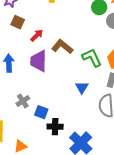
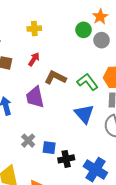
red arrow: (37, 35) -> (34, 59), moved
blue triangle: (82, 87) -> (84, 114), size x1.5

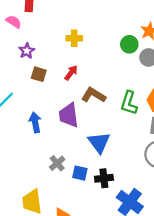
green L-shape: (87, 82) -> (129, 103), turned -130
blue triangle: (84, 114) -> (99, 142), moved
black cross: (66, 159) -> (104, 178), moved

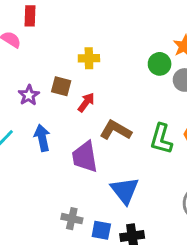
purple star: (27, 51) -> (29, 95), moved
brown square: (39, 74) -> (61, 86), moved
blue arrow: (35, 122) -> (42, 138), moved
gray cross: (57, 163) -> (72, 219), turned -35

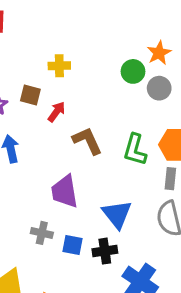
brown L-shape: (116, 130) -> (87, 141), turned 36
purple trapezoid: (85, 157) -> (65, 191), moved
blue triangle: (125, 190) -> (117, 214), moved

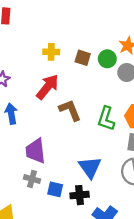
brown square: (30, 95) -> (83, 58), moved
red arrow: (57, 112) -> (47, 87), size x1.6
purple trapezoid: (65, 191) -> (36, 151), moved

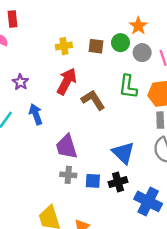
green L-shape: (106, 119) -> (128, 87), moved

